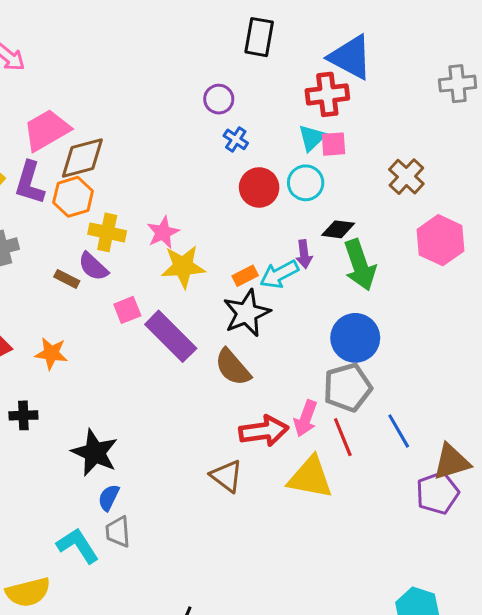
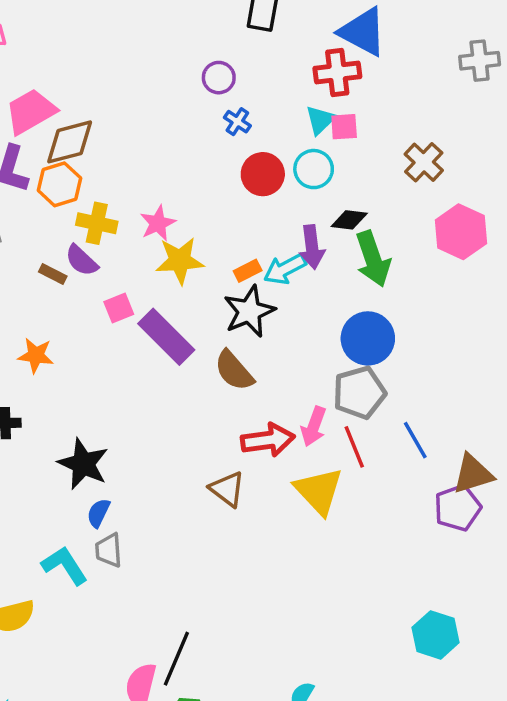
purple arrow: (304, 254) -> (312, 247), size x1.4
yellow triangle: (310, 477) -> (319, 491), turned 36

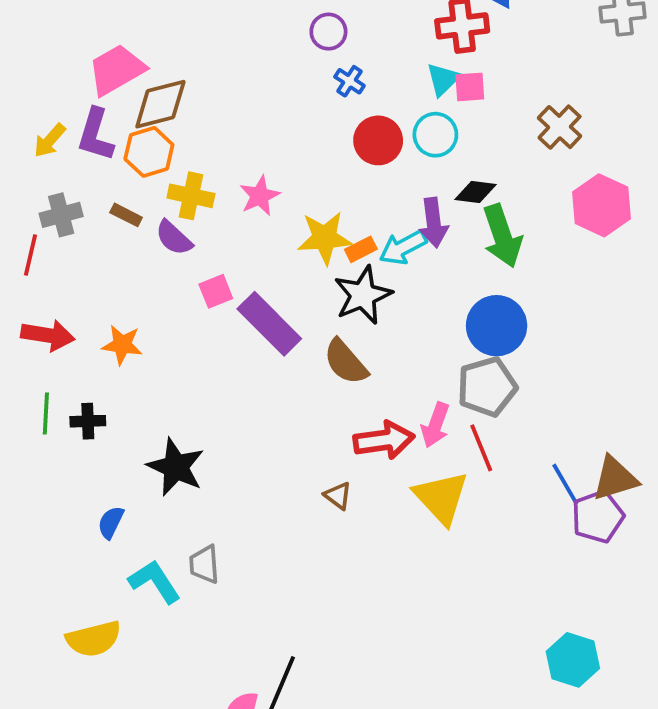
yellow star: (180, 261) -> (325, 238), moved
brown rectangle: (53, 274) -> (126, 215), moved
blue line: (415, 440) -> (565, 484), moved
brown triangle: (227, 489) -> (338, 496), size x0.7
blue semicircle: (98, 513) -> (111, 522), moved

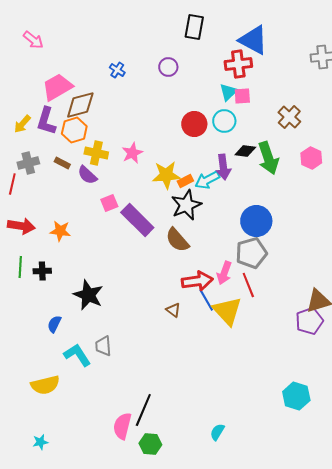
blue cross: (349, 81) -> (117, 70), moved
pink hexagon: (602, 205) -> (311, 158), size x0.7
green arrow: (502, 236) -> (268, 158), moved
blue line: (565, 484) -> (206, 300), moved

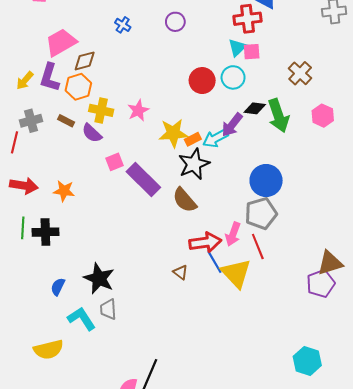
brown diamond: (80, 105) -> (85, 61), size x0.7
purple arrow: (223, 167) -> (232, 125), turned 45
black cross: (42, 271) -> (45, 232), size x1.4
black star: (88, 295) -> (99, 278), moved

